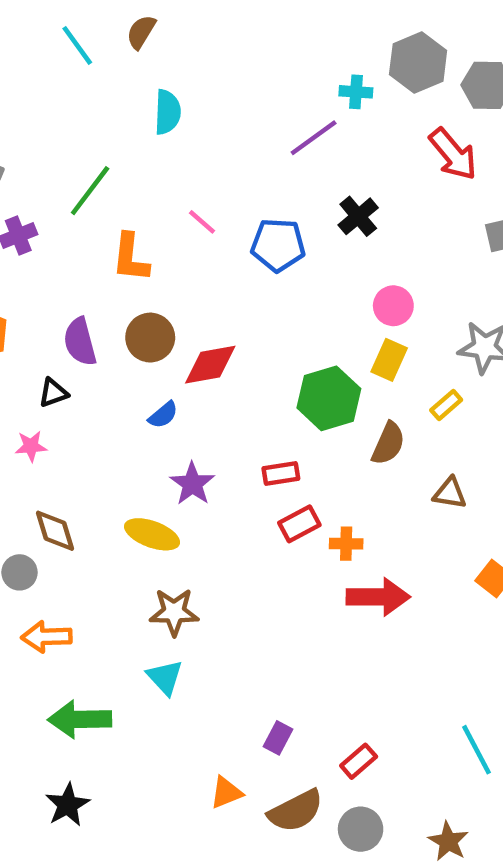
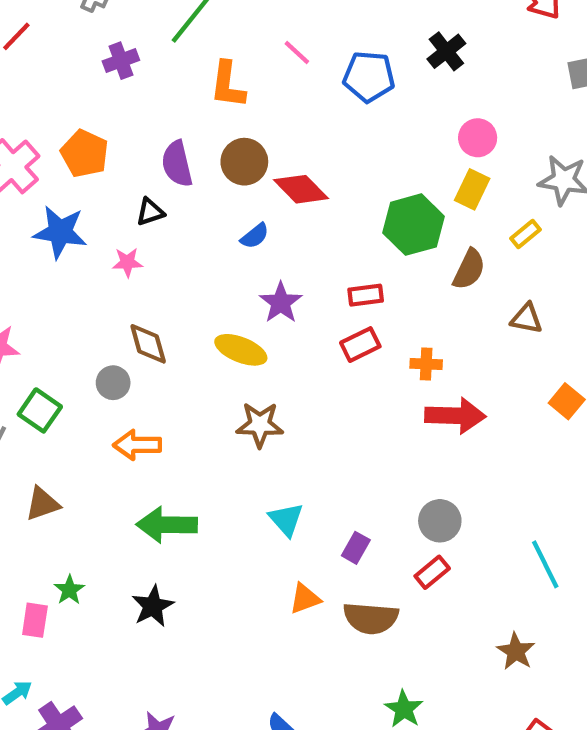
red diamond: (210, 365) -> (301, 189), turned 54
red rectangle: (299, 524) -> (360, 345), moved
cyan triangle: (165, 677) -> (286, 520), moved
brown semicircle: (296, 811) -> (371, 618), turned 30
gray circle: (361, 829) -> (440, 521), moved

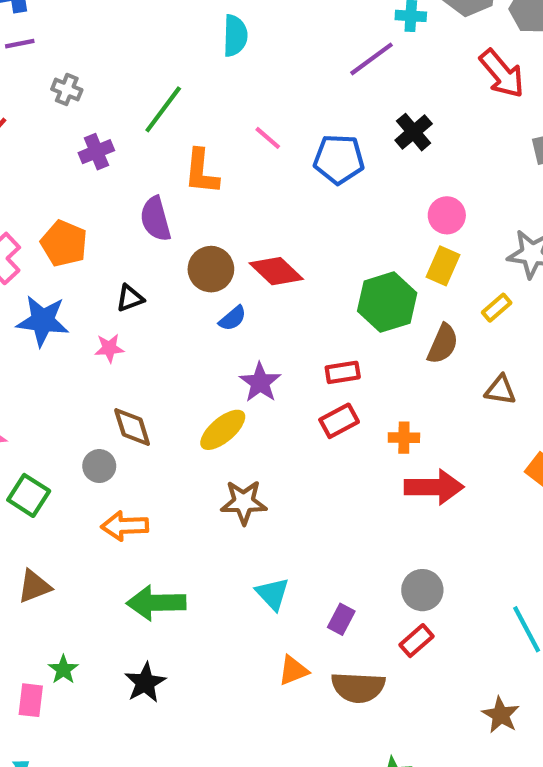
brown circle: (244, 162) -> (211, 269), moved
purple semicircle: (177, 164) -> (156, 219), moved
yellow ellipse: (241, 350) -> (223, 430), turned -60

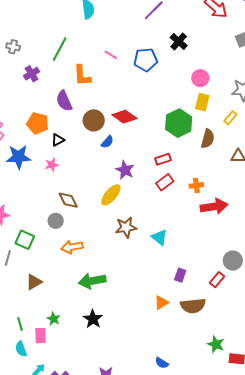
orange pentagon: (64, 243) -> (38, 123), moved
gray circle: (422, 590) -> (233, 261), moved
cyan triangle: (272, 594) -> (159, 237), moved

